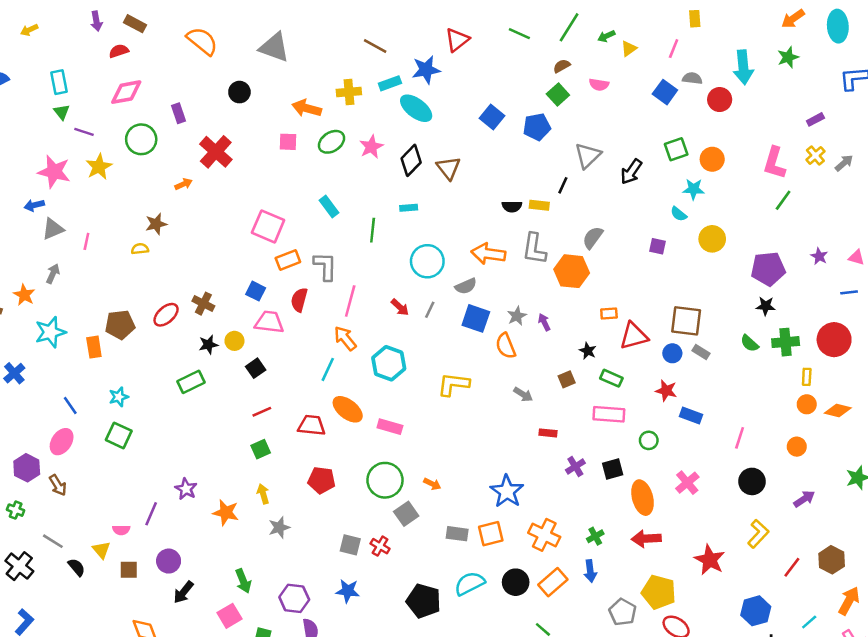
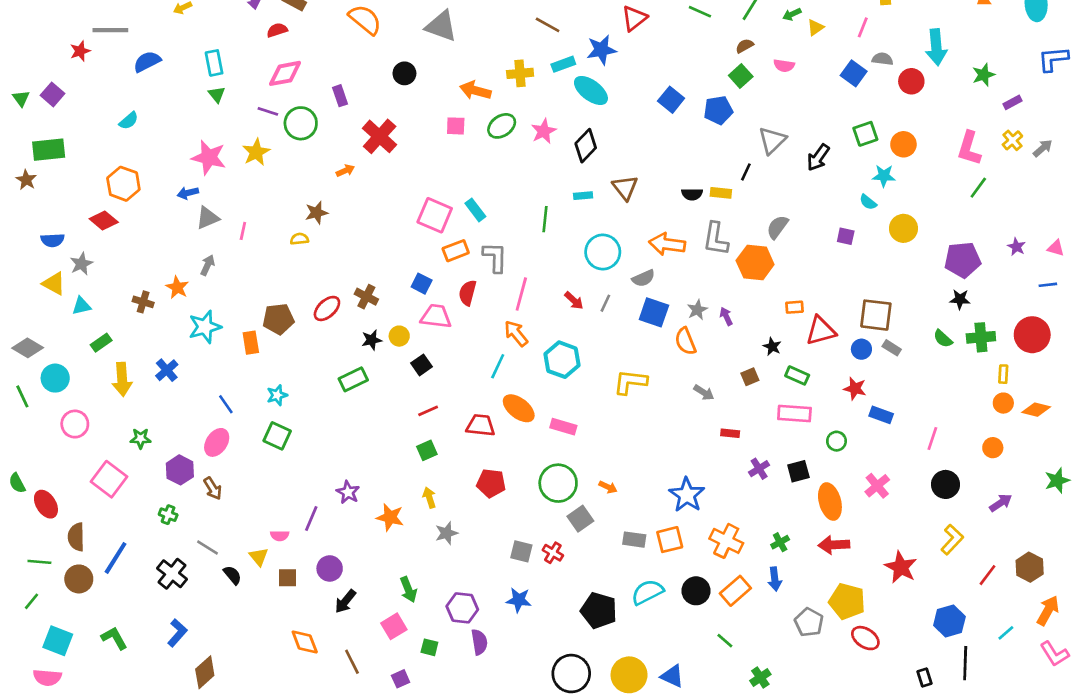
green star: (788, 57) -> (984, 75), moved
purple line: (84, 132) -> (268, 111), moved
brown triangle: (448, 168) -> (625, 188), moved
cyan rectangle: (329, 207) -> (475, 210), moved

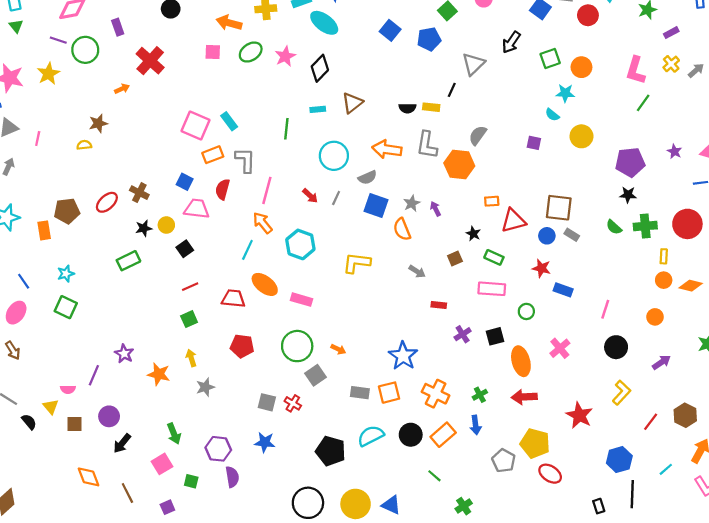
black arrow: (818, 157) -> (511, 42), moved
brown triangle: (625, 188) -> (352, 103), turned 30

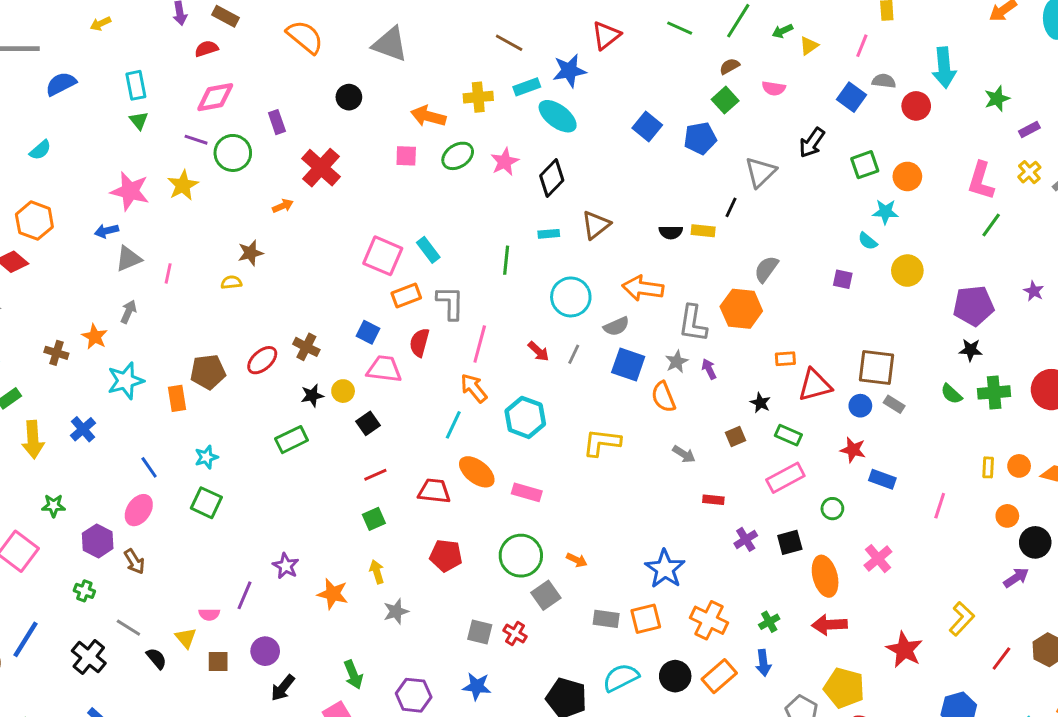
gray L-shape: (427, 145) -> (693, 323), moved
yellow rectangle: (664, 256) -> (988, 467), moved
pink rectangle: (492, 289) -> (785, 478), turned -32
black circle: (616, 347) -> (1035, 542), moved

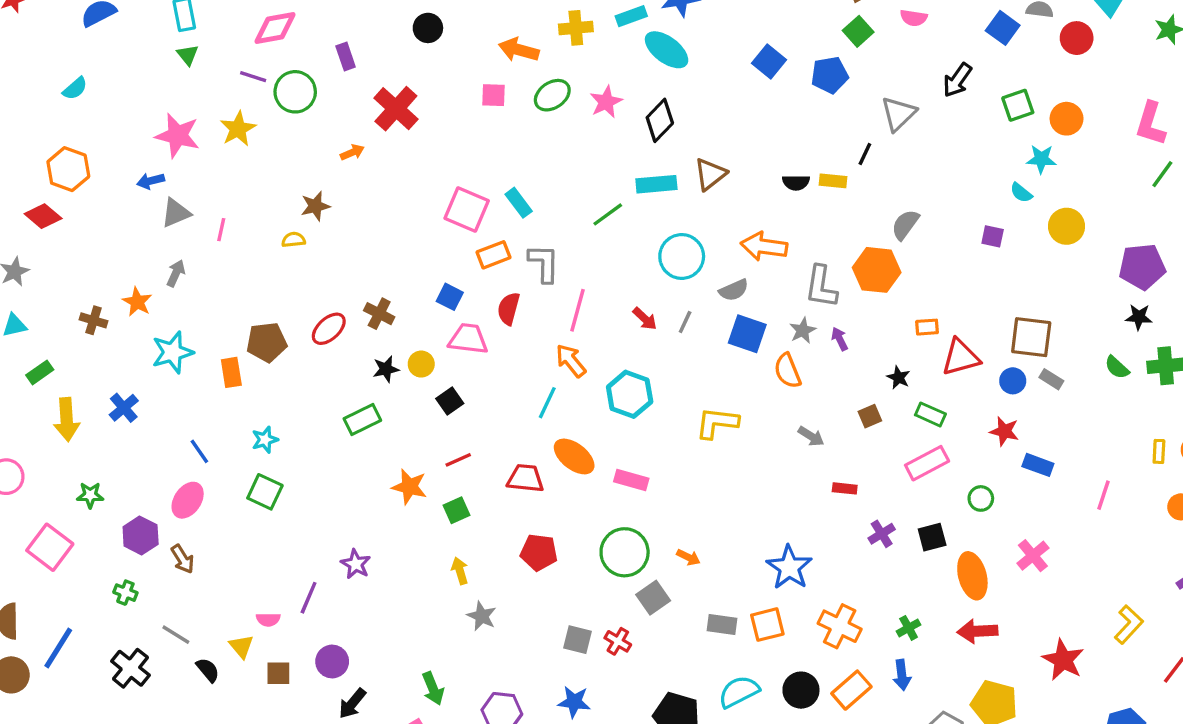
cyan rectangle: (549, 234) -> (656, 184), size x1.6
green line: (506, 260) -> (608, 214), turned 48
orange star: (333, 594) -> (409, 487), moved
gray star: (396, 611) -> (482, 616), turned -30

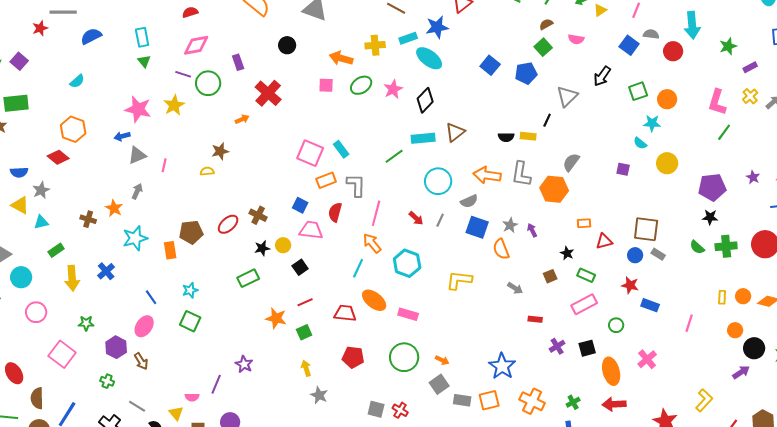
gray L-shape: (821, 287) -> (521, 174), moved
red triangle: (961, 357) -> (604, 241), size x0.7
gray square: (653, 598) -> (439, 384), moved

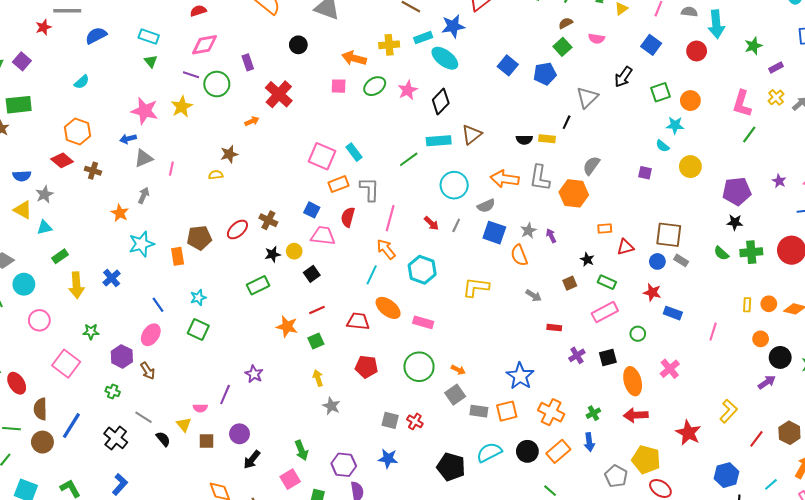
gray semicircle: (651, 34) -> (689, 12), moved
cyan rectangle: (142, 37) -> (149, 37), turned -60
brown cross: (88, 219) -> (93, 171), moved

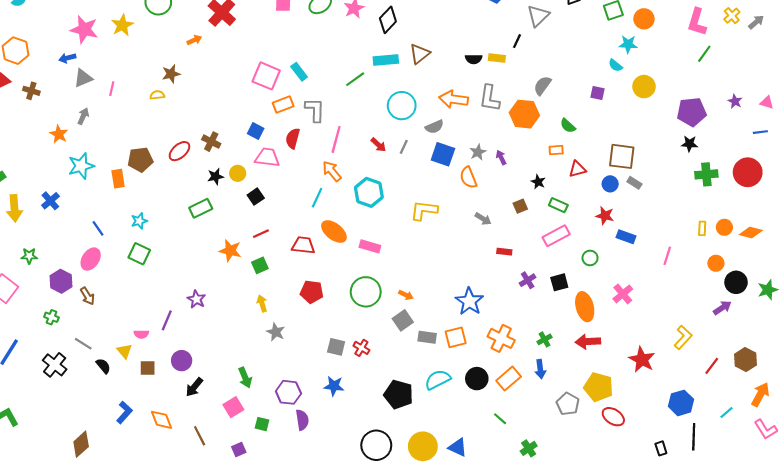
green semicircle: (721, 253) -> (568, 126), moved
blue L-shape: (120, 484) -> (124, 412), moved

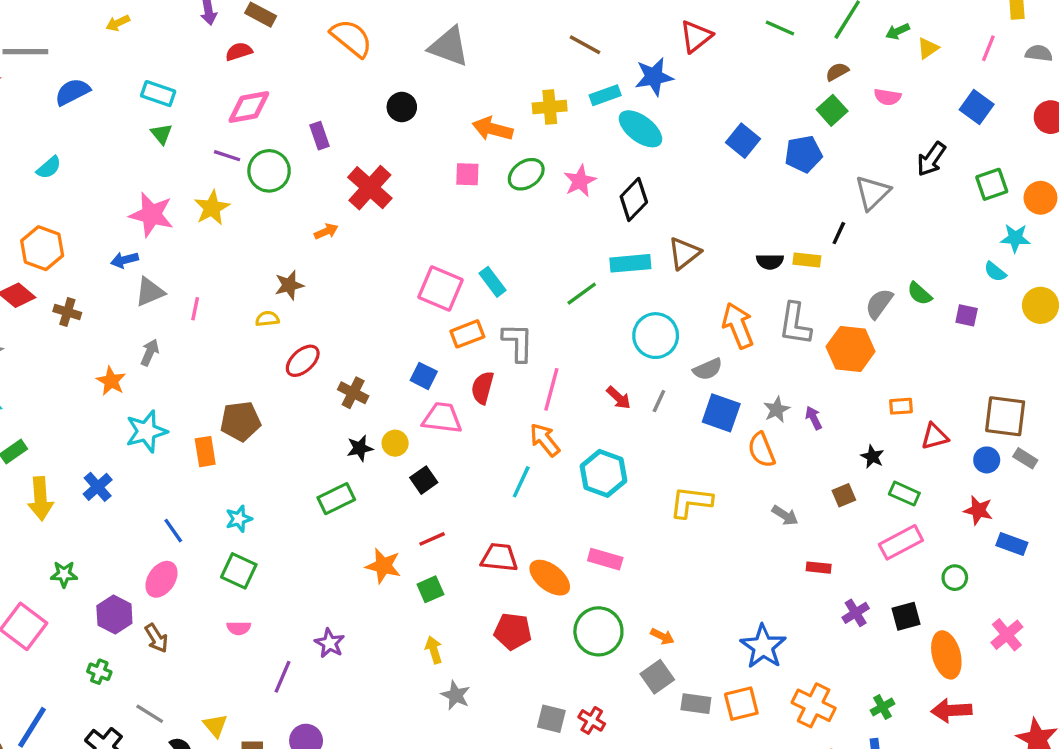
orange arrow: (454, 99) -> (738, 325), turned 60
green semicircle: (568, 126) -> (919, 294), moved
red ellipse: (179, 151) -> (303, 361), moved
orange ellipse: (334, 232) -> (550, 578), moved
pink semicircle: (141, 334) -> (239, 628), moved

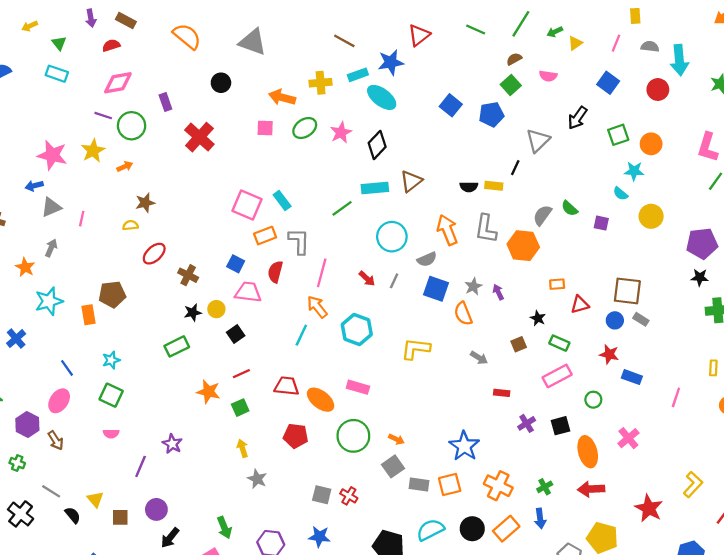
green triangle: (161, 134) -> (59, 43), moved
orange arrow: (326, 231) -> (125, 166), moved

